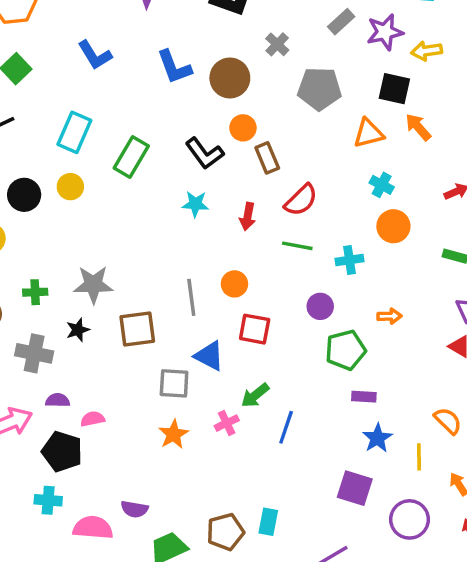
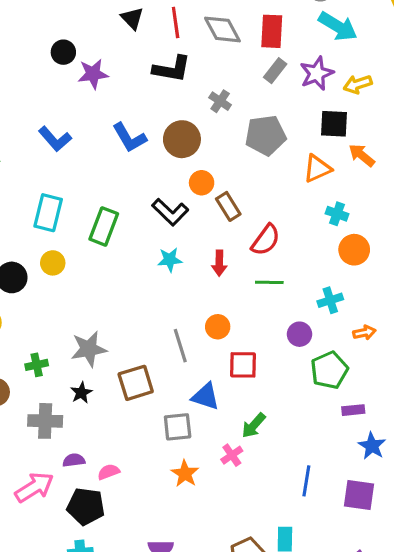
cyan cross: (349, 260) -> (330, 300), moved
blue line: (286, 427) -> (306, 481), moved

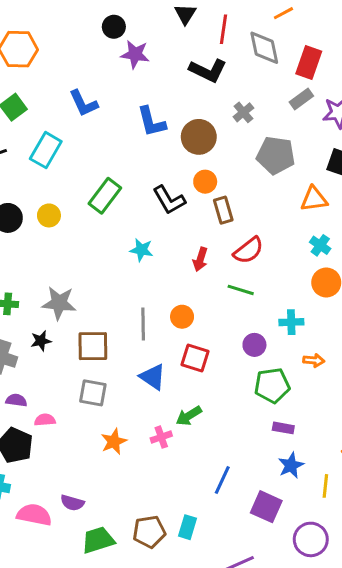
cyan rectangle: (48, 213) -> (46, 150), moved
cyan star: (170, 260) -> (141, 250), moved
gray square: (178, 427) -> (93, 393), moved

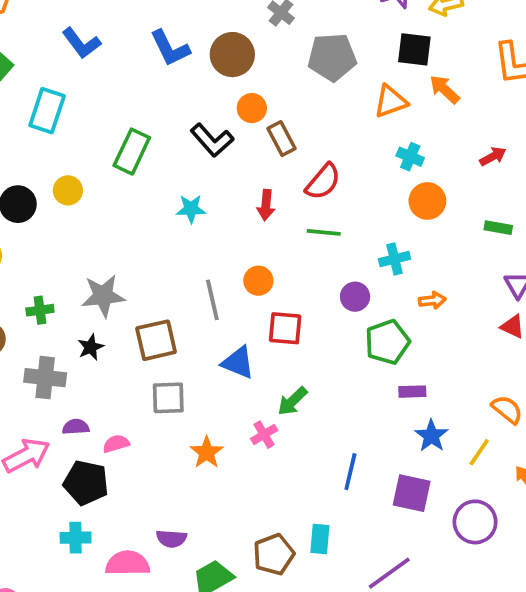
yellow line: (325, 486) -> (479, 452), turned 40

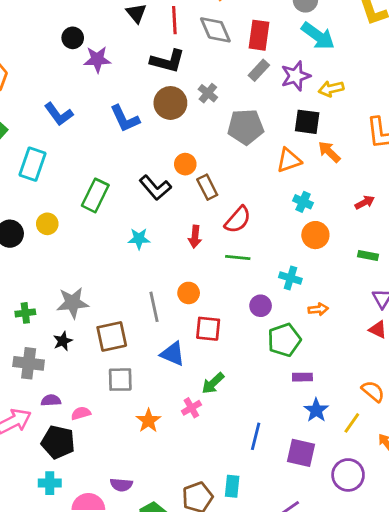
brown circle: (232, 55) -> (170, 103), moved
cyan cross: (395, 259) -> (290, 278), turned 30

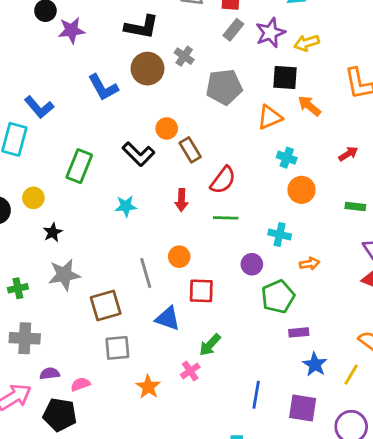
blue L-shape: (59, 114) -> (39, 107), moved
black star: (63, 341) -> (53, 232), moved

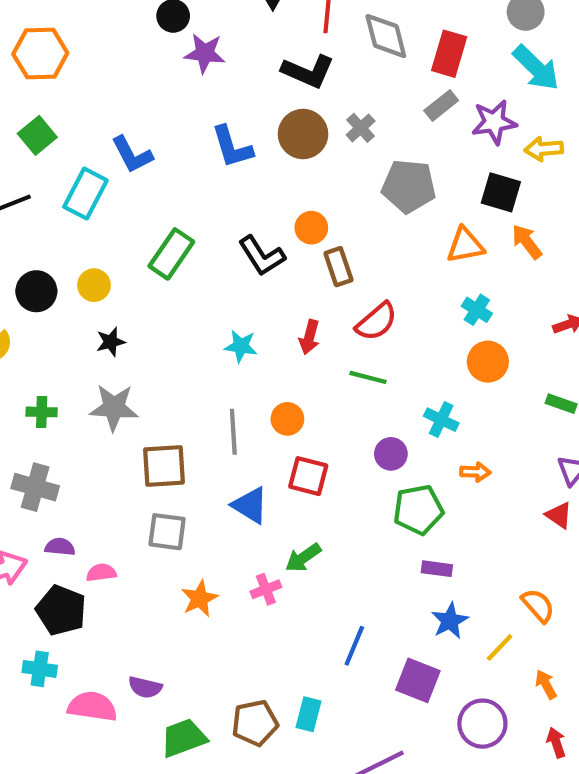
cyan star: (126, 206) -> (241, 346), moved

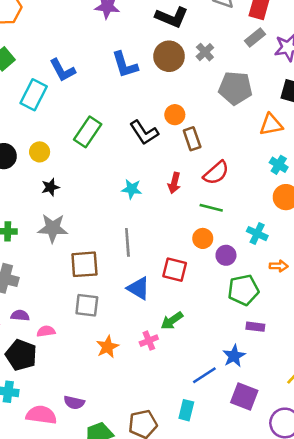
orange circle: (287, 419) -> (203, 238), moved
blue star: (450, 621) -> (234, 356), moved
blue line: (354, 646) -> (204, 375), turned 35
cyan rectangle: (309, 714) -> (186, 410), moved

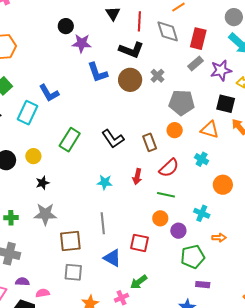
blue L-shape: (125, 65) -> (98, 72), moved
orange circle: (175, 115) -> (175, 130), moved
orange triangle: (271, 125) -> (210, 130), turned 30
cyan cross: (279, 165) -> (202, 159), moved

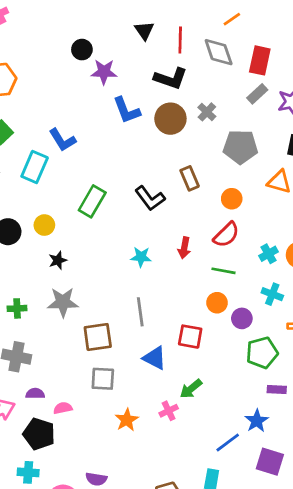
orange circle: (175, 130) -> (232, 199), moved
brown rectangle: (150, 142) -> (190, 178), moved
cyan cross: (202, 159) -> (268, 254), moved, turned 32

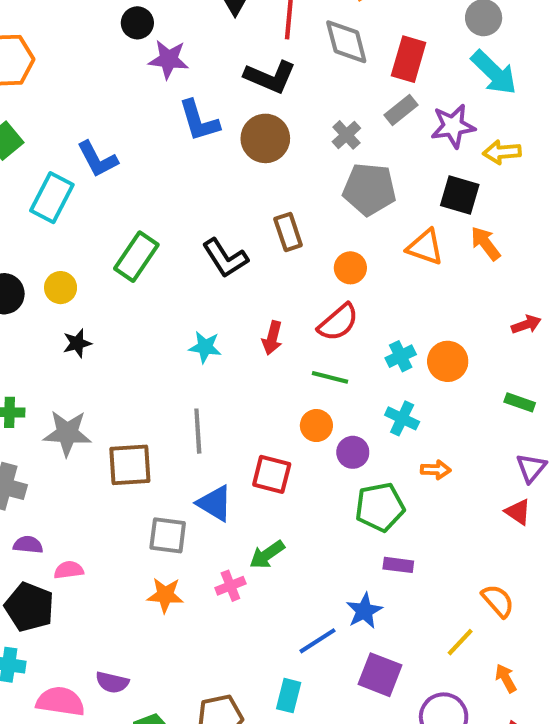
gray cross: (207, 112) -> (346, 135), moved
gray star: (63, 302) -> (67, 433), moved
gray square: (103, 379) -> (168, 535), moved
orange star: (127, 420) -> (165, 595), turned 30

